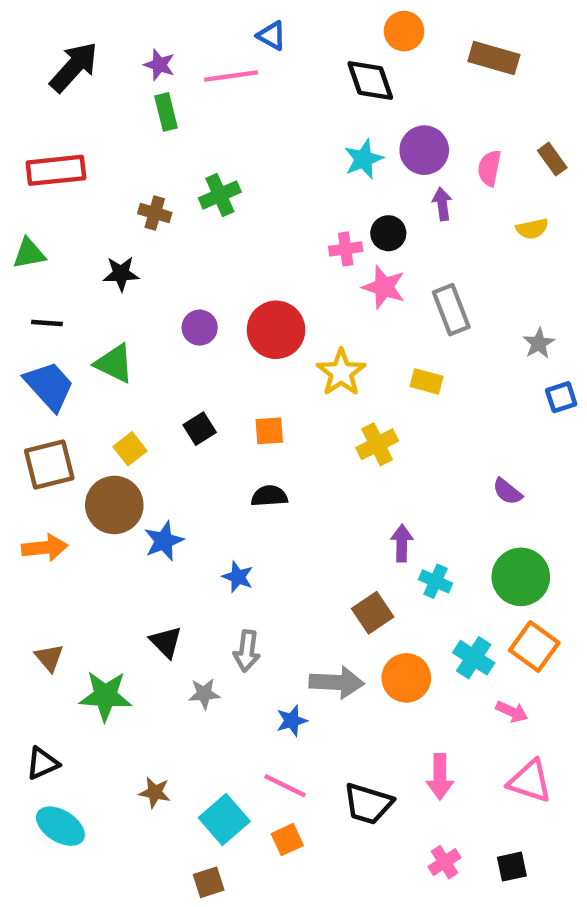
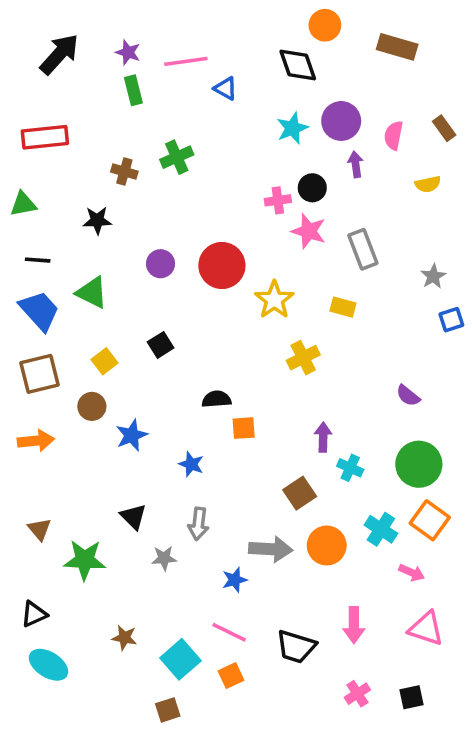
blue triangle: (272, 36) -> (226, 88), moved
orange square: (269, 431) -> (244, 428), moved
brown circle: (114, 505) -> (92, 406), size x0.6

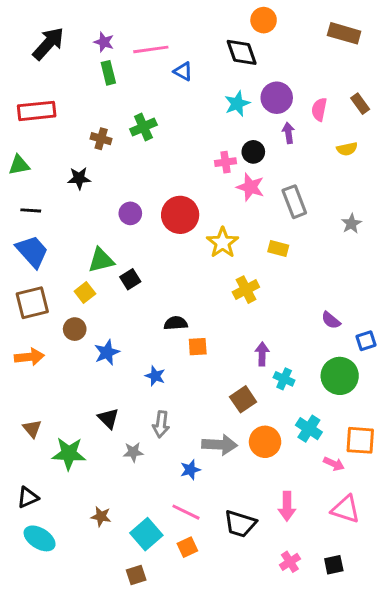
brown rectangle: (397, 47) -> (344, 33), moved
green triangle: (92, 293) -> (101, 260), moved, turned -40
blue square: (451, 320) -> (366, 341), moved
orange square: (430, 520) -> (360, 440), moved, turned -32

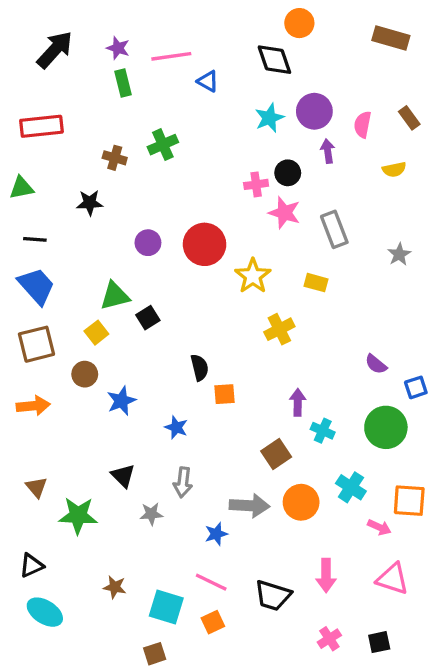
black semicircle: (176, 323) -> (200, 367), turned 80
cyan square: (146, 534) -> (166, 607), turned -32

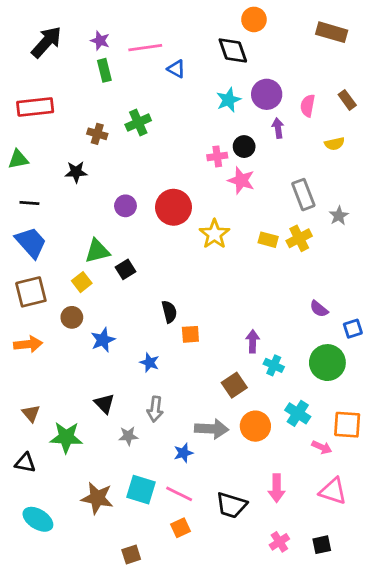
gray rectangle: (334, 229) -> (303, 195), moved
yellow cross: (279, 329) -> (299, 238), moved
black triangle: (31, 565) -> (25, 463), moved, turned 35
brown star: (115, 587) -> (97, 498), size x1.6
cyan square: (166, 607) -> (141, 490), moved

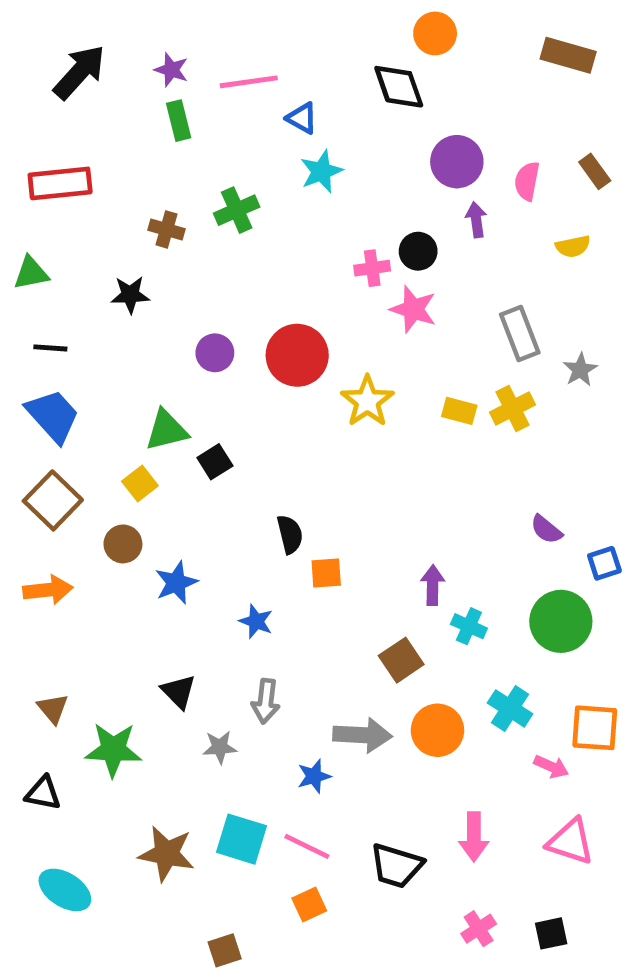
cyan star: (229, 100) -> (321, 171), moved
brown square: (31, 292) -> (53, 500), turned -32

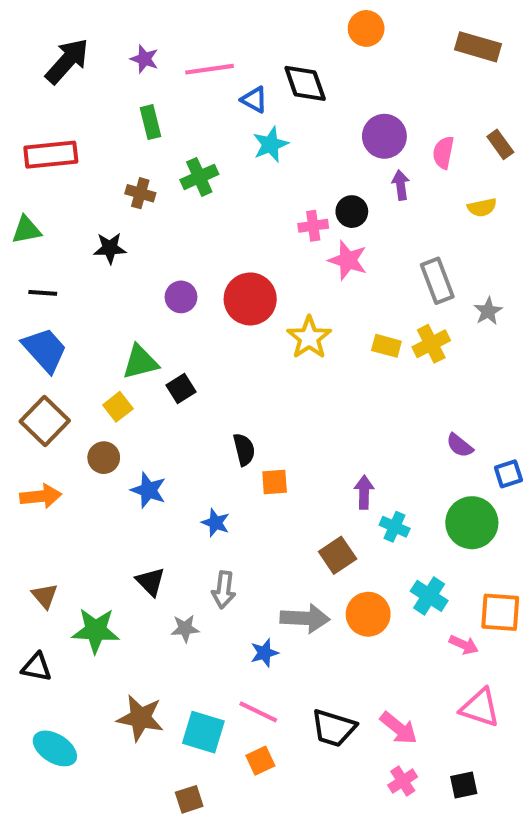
black diamond: (399, 87) -> (305, 83), moved
green rectangle: (179, 121) -> (151, 122), moved
blue star: (176, 583) -> (148, 490), turned -30
pink arrow: (474, 837) -> (399, 728), moved, turned -51
cyan square: (242, 839) -> (203, 732), moved

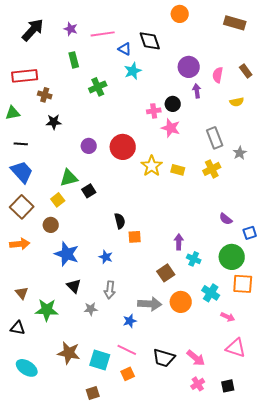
brown cross: (140, 193) -> (45, 95), moved
yellow rectangle: (386, 346) -> (178, 170), moved
blue star: (148, 490) -> (67, 254), moved, size x1.4
orange square: (500, 612) -> (243, 284), moved

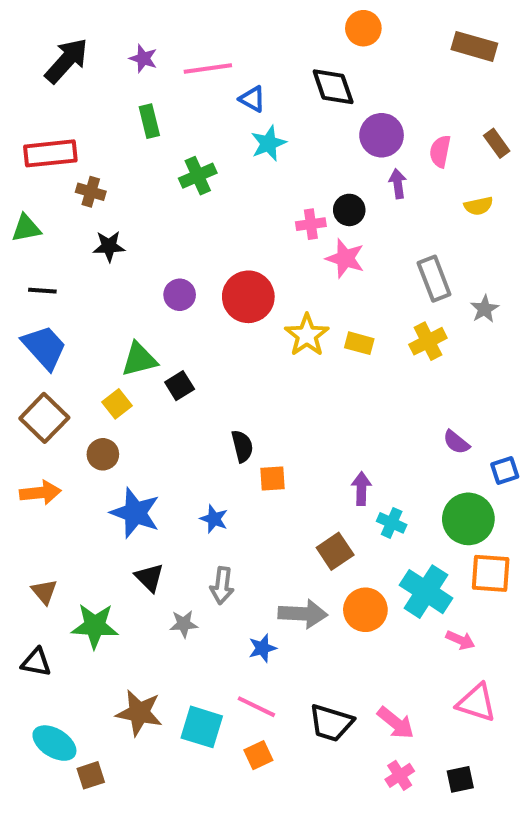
black diamond: (150, 41) -> (333, 87), moved
cyan cross: (211, 293) -> (426, 592), size x1.4
brown square: (93, 393) -> (91, 775), moved

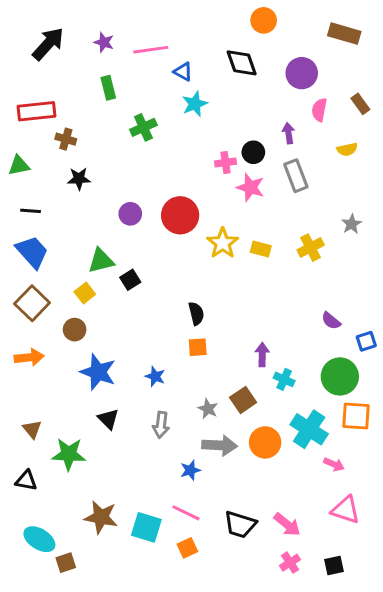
purple circle: (382, 135) -> (302, 73), moved
gray rectangle: (434, 279) -> (296, 176), moved
black semicircle: (242, 446) -> (196, 313), moved
gray star: (184, 624) -> (208, 409), moved, turned 30

